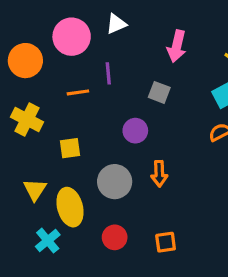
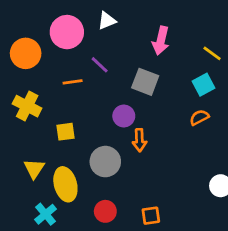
purple line: (108, 73) -> (100, 65), turned -42
gray square: (159, 92) -> (145, 82), size x1.4
orange arrow: (159, 174) -> (139, 140), moved

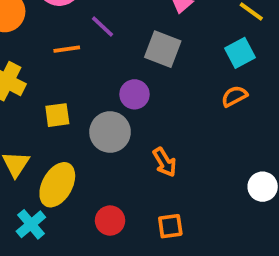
orange arrow: (139, 140) -> (165, 162), moved, turned -30
gray circle: (105, 162) -> (110, 132), moved
yellow ellipse: (65, 184) -> (57, 185), turned 44

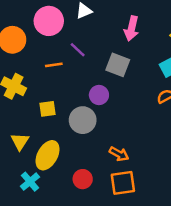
orange arrow: (165, 162) -> (119, 154), moved, turned -30
orange square: (170, 226) -> (123, 183), size x1.5

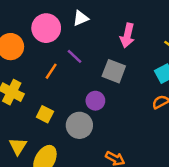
orange line: (54, 65) -> (51, 71), turned -49
yellow square: (48, 109) -> (45, 114), turned 35

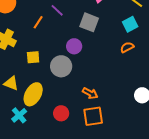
yellow square: (45, 114) -> (33, 57), turned -32
yellow triangle: (18, 146) -> (11, 83), turned -42

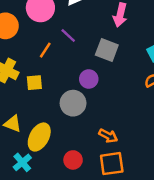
yellow square: (33, 57) -> (34, 83), moved

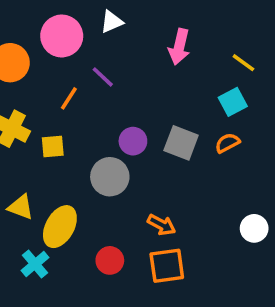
gray square: (107, 50) -> (181, 143), moved

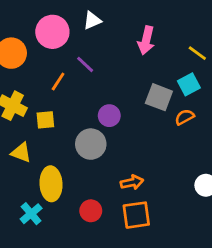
gray square: (181, 143) -> (159, 97), moved
yellow triangle: (21, 207) -> (21, 153), moved
orange arrow: (161, 225) -> (132, 182), turned -40
yellow ellipse: (60, 227) -> (51, 184), turned -32

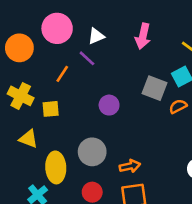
white triangle: (92, 20) -> (96, 36), moved
gray circle: (91, 144) -> (92, 152), moved

